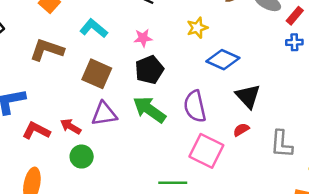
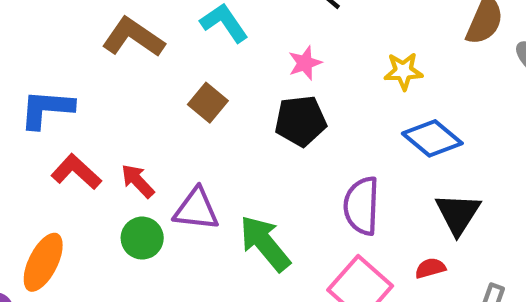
pink star: (143, 38) -> (305, 63), turned -30
brown square: (97, 74) -> (208, 103), size x0.7
green arrow: (149, 110) -> (265, 243), moved
purple triangle: (104, 114) -> (196, 209), moved

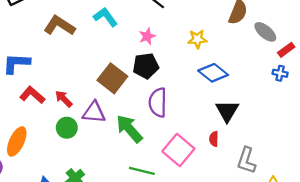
brown square: (208, 103) -> (112, 78), moved, size x1.5
purple semicircle: (362, 206) -> (158, 102), moved
red semicircle: (430, 268) -> (214, 139), turned -72

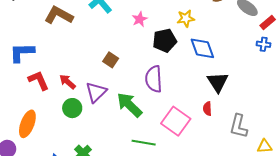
black pentagon: (146, 66) -> (165, 40), moved
blue diamond: (213, 73) -> (202, 48), turned 36
brown square: (112, 78) -> (111, 60), size x0.6
red L-shape: (32, 95) -> (39, 80), turned 30
purple triangle: (94, 112) -> (96, 92), turned -45

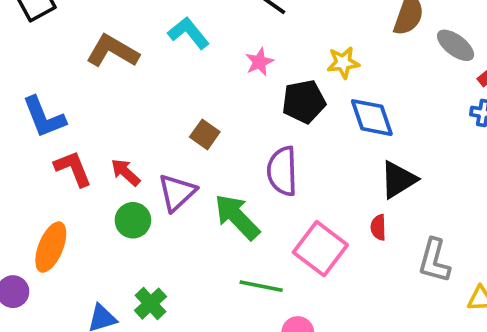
blue L-shape: (22, 53) -> (44, 117), turned -112
black triangle: (218, 82) -> (398, 180), turned 30

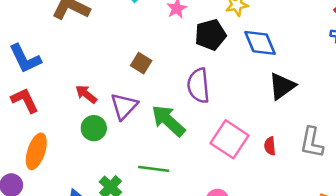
red L-shape: (73, 168) -> (25, 100), moved
red semicircle: (378, 227) -> (270, 146), moved
green line: (261, 286) -> (154, 169), moved

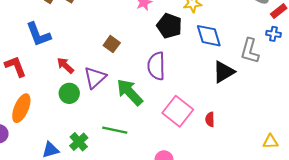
black pentagon: (210, 35) -> (169, 26), turned 30
blue L-shape: (25, 59) -> (38, 34), moved
gray L-shape: (312, 142) -> (250, 51), moved

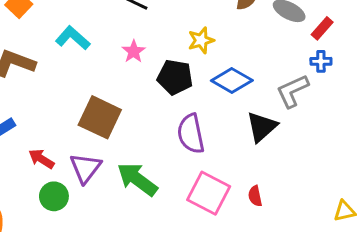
blue diamond: (209, 36) -> (232, 81), turned -32
brown square: (112, 44) -> (100, 117), size x1.8
gray L-shape: (250, 51) -> (293, 91), turned 60
purple semicircle: (156, 66) -> (191, 134), moved

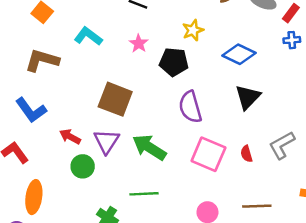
blue diamond: (232, 81) -> (239, 54), moved
gray L-shape: (293, 91) -> (282, 145), moved

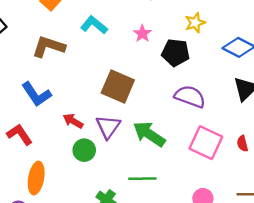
purple semicircle: (190, 107) -> (190, 97), turned 124

